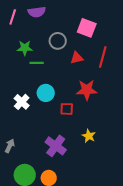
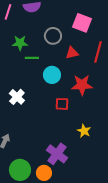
cyan circle: (46, 93) -> (52, 75), moved
purple cross: (56, 146) -> (57, 154), moved

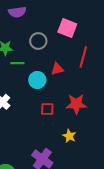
red triangle: (72, 53) -> (57, 69), moved
red star: (82, 85) -> (76, 104), moved

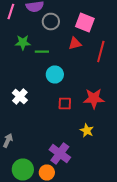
gray circle: (38, 41) -> (51, 22), moved
green line: (17, 63) -> (42, 52), moved
red triangle: (57, 69) -> (75, 44), moved

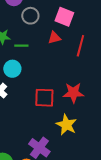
cyan circle: (55, 74) -> (12, 69), moved
red square: (65, 104) -> (44, 98), size x1.5
yellow star: (87, 130) -> (66, 125), size x1.5

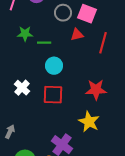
gray circle: (30, 16) -> (63, 13), moved
cyan circle: (12, 69) -> (54, 66), moved
red square: (44, 98) -> (53, 95), moved

